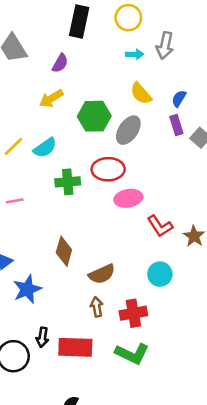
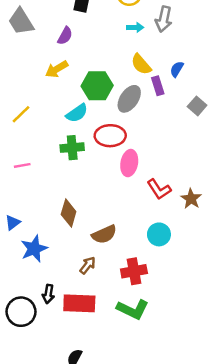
purple rectangle: (176, 125) -> (158, 86), moved
cyan semicircle: (45, 148) -> (77, 113), moved
pink ellipse: (128, 198) -> (129, 163), turned -70
brown arrow: (97, 307) -> (88, 265), moved, turned 48

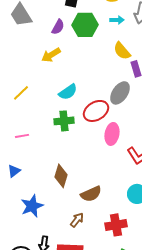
green hexagon: (97, 86) -> (85, 25), moved
gray ellipse: (129, 99) -> (120, 93), moved
red ellipse: (110, 136) -> (96, 111), turned -30
blue triangle: (13, 223) -> (14, 171), moved

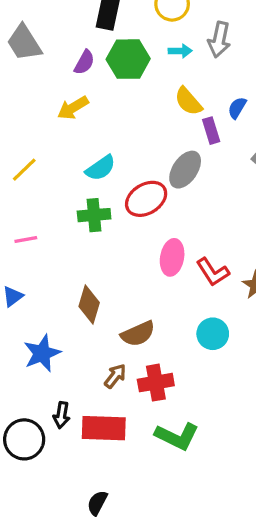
pink ellipse: (112, 134) -> (172, 257), moved
red cross: (116, 225) -> (156, 383), moved

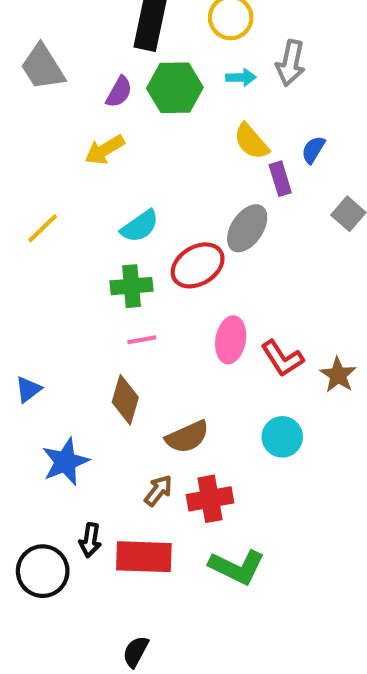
pink line: (26, 239) -> (142, 340), moved

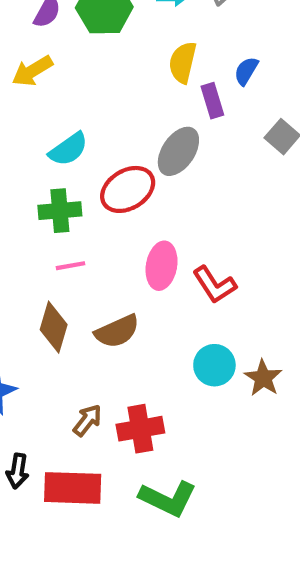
yellow semicircle: (251, 141) -> (183, 62), turned 54
brown star: (338, 375) -> (263, 378), moved
brown semicircle: (187, 437) -> (117, 331), moved

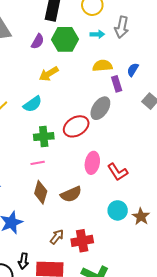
yellow semicircle: (183, 62) -> (102, 66), turned 72
yellow arrow: (32, 71) -> (49, 74), moved
cyan semicircle: (68, 149) -> (33, 104), moved
pink line: (70, 266) -> (38, 163), moved

